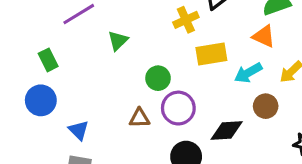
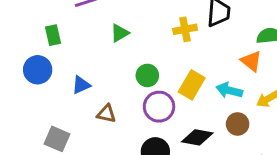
yellow rectangle: (211, 54) -> (192, 85), moved, turned -64
cyan arrow: (248, 73) -> (229, 90), turned 30
brown triangle: (140, 118) -> (106, 114), moved
blue triangle: (79, 130) -> (81, 85), moved, turned 36

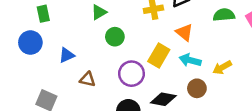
orange triangle: (251, 61) -> (184, 32), moved
green circle: (147, 75) -> (115, 37), moved

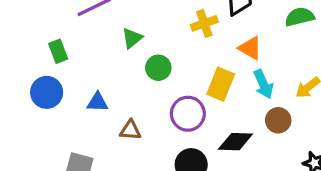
blue triangle: (67, 55) -> (98, 102), turned 35
cyan arrow: (190, 60) -> (263, 84), turned -120

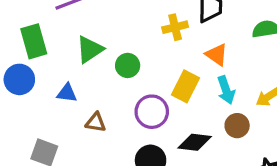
green triangle: (132, 38) -> (90, 50), moved, size x1.4
green rectangle: (58, 51) -> (34, 41), size x1.5

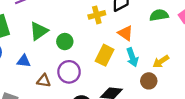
purple circle: (152, 112) -> (69, 72), moved
brown circle: (237, 126) -> (149, 81), moved

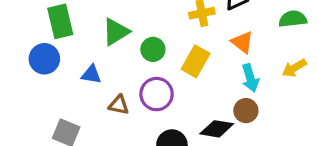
yellow rectangle: (105, 55) -> (196, 61), moved
yellow arrow: (161, 61) -> (294, 68), moved
brown circle: (149, 81) -> (246, 111), moved

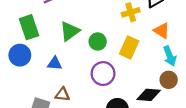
brown triangle: (119, 105) -> (62, 94), moved

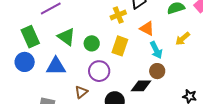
green triangle: (70, 31) -> (66, 37), turned -42
blue triangle: (55, 63) -> (56, 66), size x1.5
brown triangle: (62, 94) -> (81, 92), moved, turned -40

